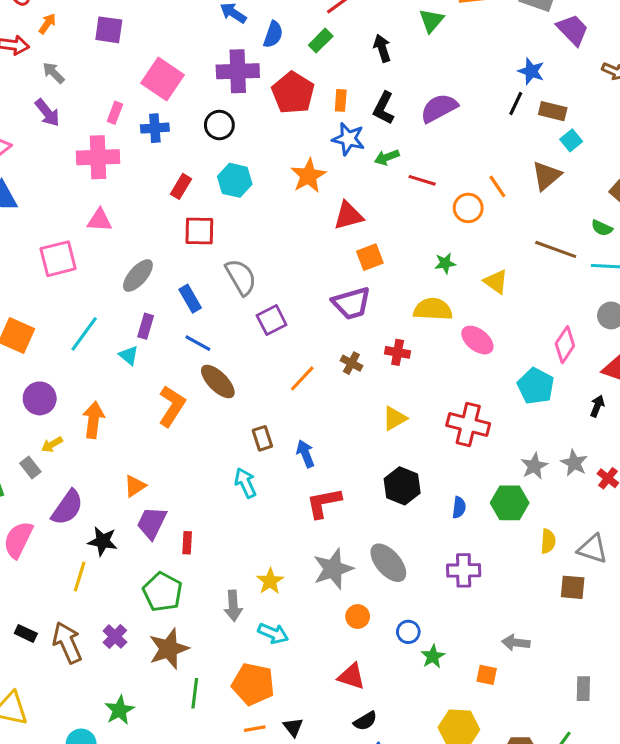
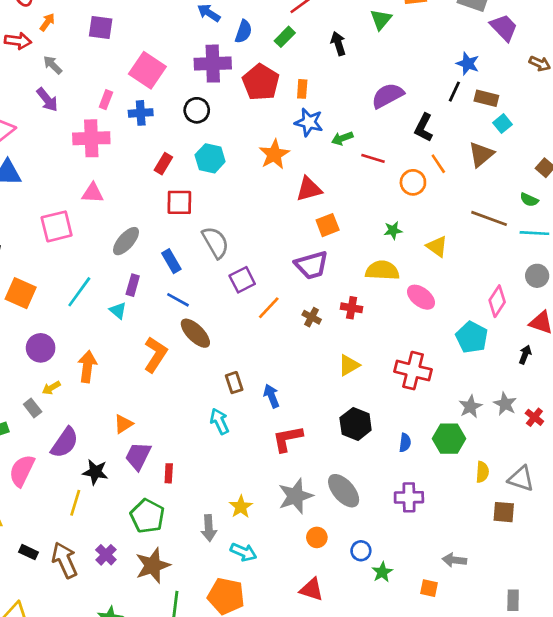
black L-shape: (384, 108) -> (424, 128), moved
orange line: (302, 378) -> (269, 308), moved

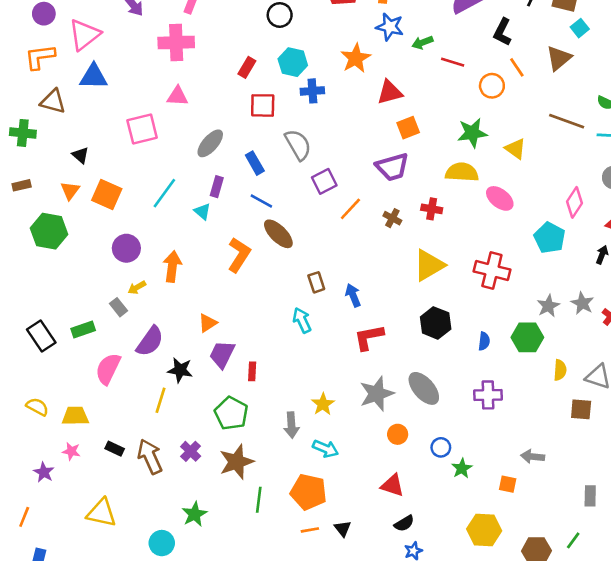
blue cross: (141, 113) -> (312, 91), moved
green star: (393, 230) -> (472, 133), size x1.6
yellow triangle: (349, 365) -> (429, 265), size x1.5

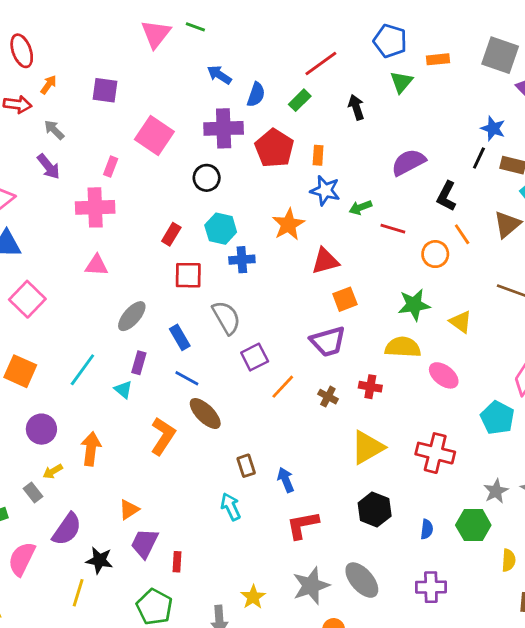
pink square: (142, 129) -> (27, 299), moved, turned -32

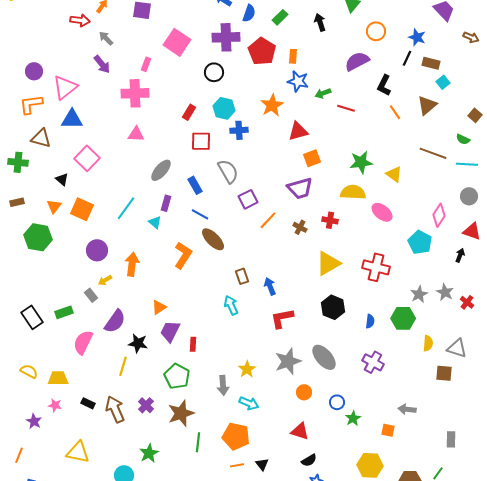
orange circle: (435, 254) -> (376, 31), moved
purple cross: (431, 587) -> (373, 362), turned 30

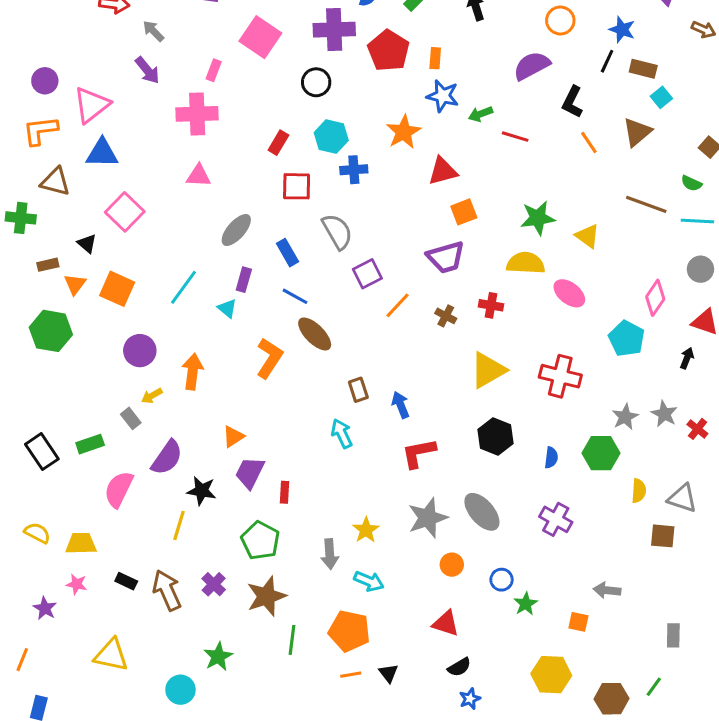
brown rectangle: (17, 202) -> (48, 265), moved

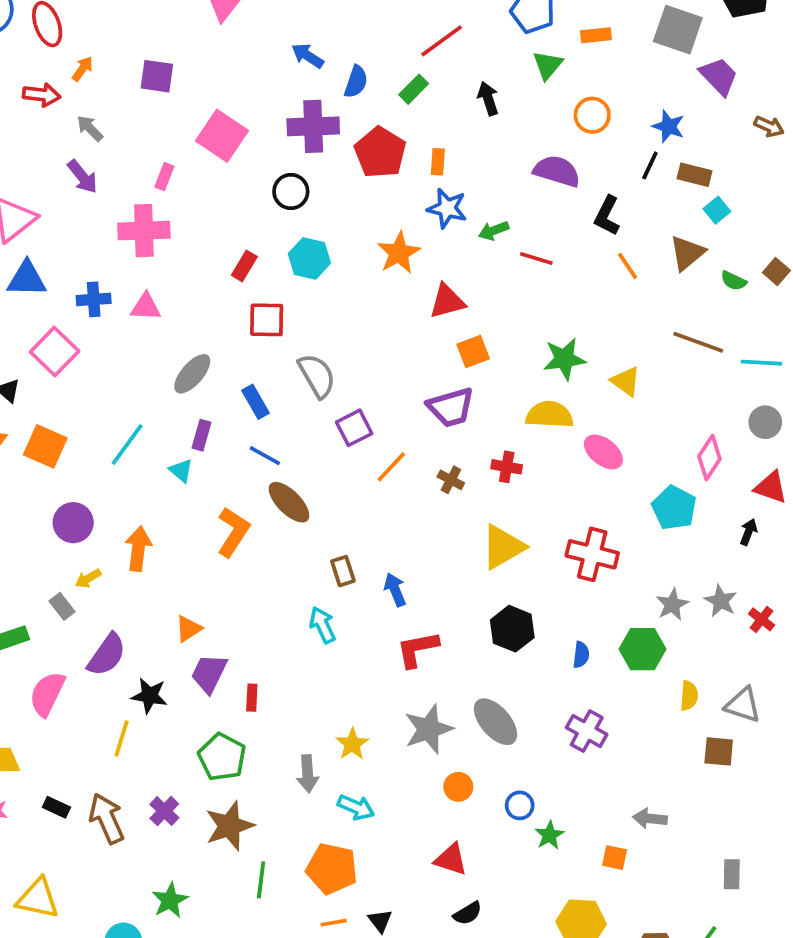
purple semicircle: (532, 66) -> (557, 171), turned 45
blue cross: (354, 170) -> (94, 299), moved
green semicircle: (691, 183) -> (734, 281), moved

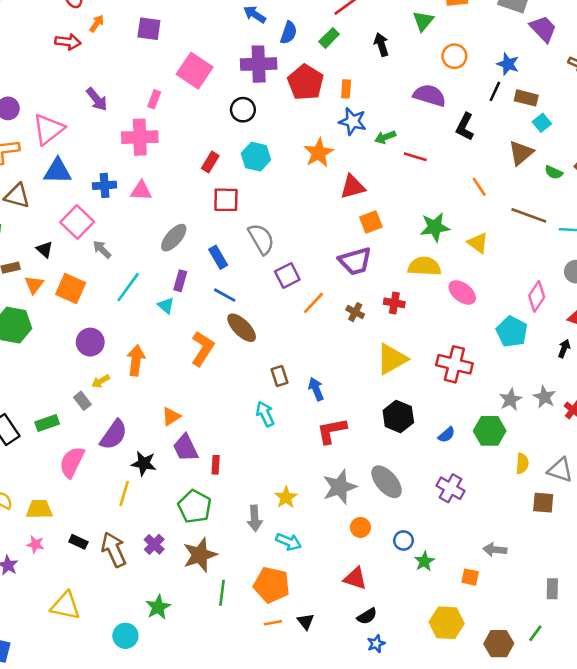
gray arrow: (90, 128) -> (102, 249), moved
orange line: (628, 266) -> (479, 187), moved
blue semicircle: (581, 655) -> (447, 435), turned 42
purple trapezoid: (209, 673) -> (185, 448), turned -52

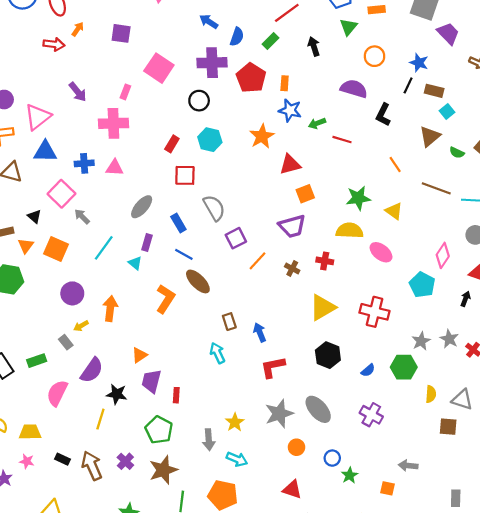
purple trapezoid: (185, 448) -> (151, 381), turned 40

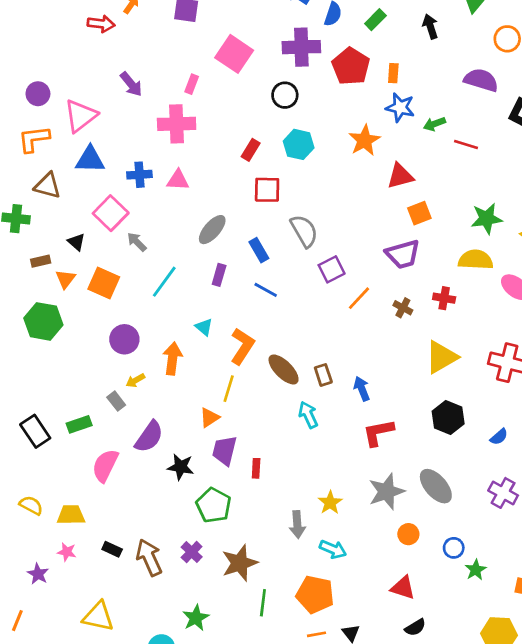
cyan triangle: (135, 263) -> (204, 327), moved
brown ellipse: (198, 281) -> (284, 369), moved
yellow line: (100, 419) -> (229, 389), moved
green pentagon: (159, 430) -> (214, 505), moved

